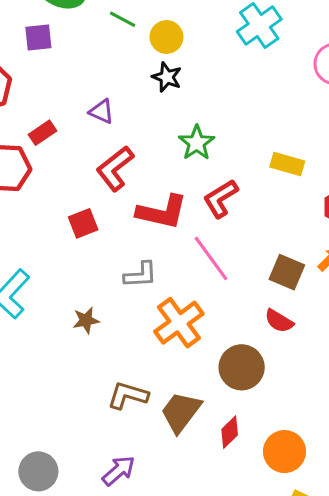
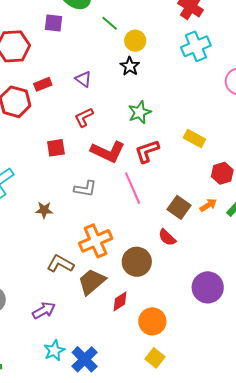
red L-shape: (115, 168) -> (84, 117), size x0.7
orange cross: (179, 323) -> (96, 241), moved

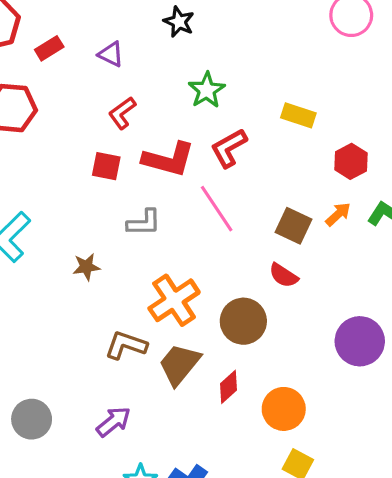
red rectangle: (43, 84) -> (49, 48), moved
red square: (56, 148) -> (106, 166), moved, turned 30

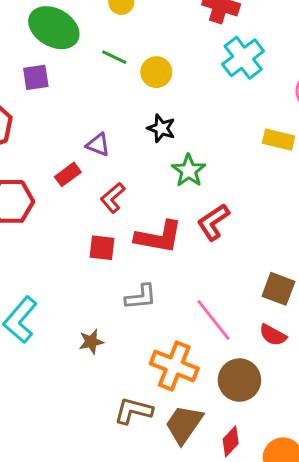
black star: (179, 22) -> (161, 128), moved
red rectangle: (49, 48) -> (68, 174), moved
yellow rectangle: (298, 115) -> (279, 140), moved
pink line: (217, 209) -> (213, 320), moved
orange cross: (174, 300) -> (174, 366), turned -30

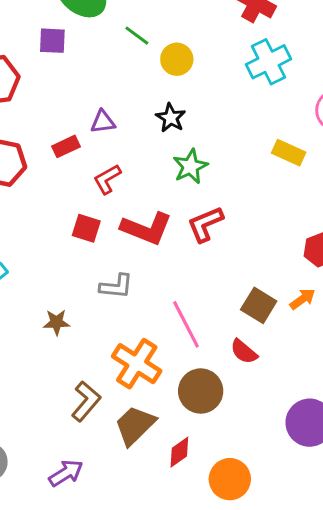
purple triangle: (98, 145) -> (103, 122), turned -40
brown L-shape: (133, 411) -> (86, 401), turned 105

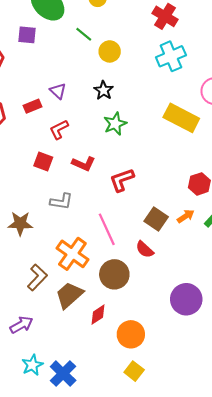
purple triangle: (103, 122) -> (58, 91), turned 48
yellow rectangle: (289, 153) -> (181, 118), size x1.6
red L-shape: (205, 224) -> (122, 180), moved
red L-shape: (146, 228) -> (84, 164), size x0.7
brown star: (57, 322) -> (20, 223), size x1.4

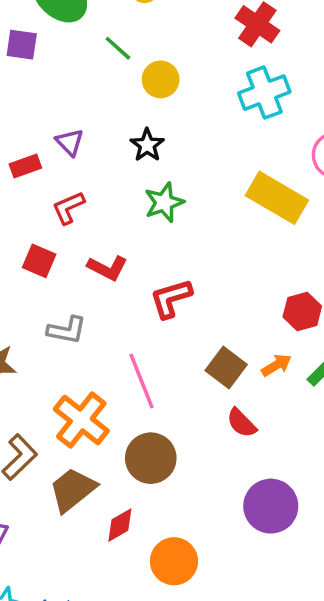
red semicircle: (145, 249) -> (242, 423), moved

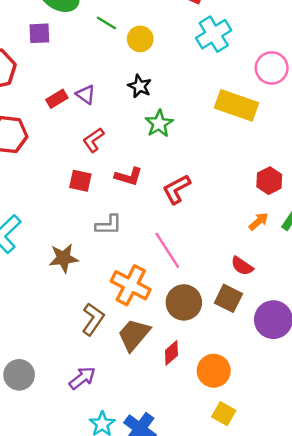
red rectangle: (25, 166) -> (57, 99), moved
brown square: (226, 367) -> (228, 298), moved

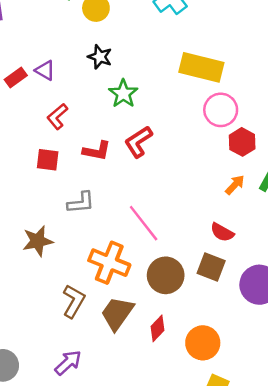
pink circle: (272, 68) -> (221, 110), moved
red L-shape: (177, 189) -> (138, 142), moved

